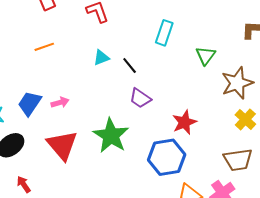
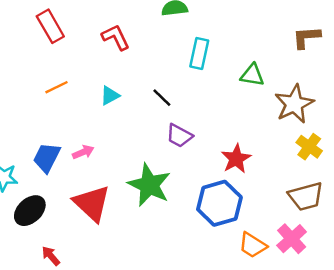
green triangle: (206, 56) -> (252, 75), turned -50
cyan triangle: (101, 58) -> (110, 96), moved

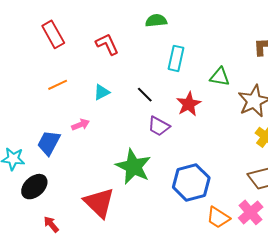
pink arrow: (83, 152) -> (80, 125), moved
red star: (236, 159) -> (189, 104), moved
red triangle: (92, 203) -> (99, 203), moved

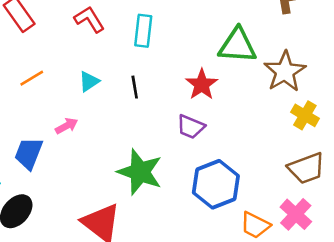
cyan rectangle: (176, 58) -> (143, 31), moved
green triangle: (220, 77) -> (238, 45), size x1.5
black line: (145, 95) -> (135, 87), moved, turned 42
purple trapezoid: (159, 126) -> (191, 127), moved

